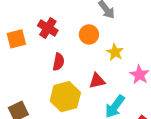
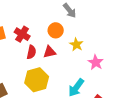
red cross: (48, 28) -> (22, 34), moved
red triangle: (97, 81) -> (49, 52), moved

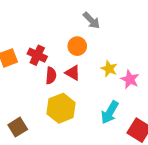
yellow star: (76, 44) -> (109, 69), moved
red triangle: (49, 52) -> (73, 73), turned 48

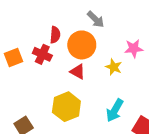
orange circle: (77, 46) -> (82, 45), size x1.5
red semicircle: (51, 76) -> (55, 35), moved
pink star: (130, 79) -> (134, 48), moved, turned -30

